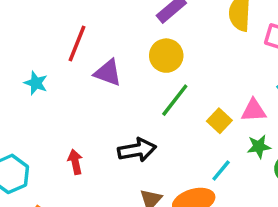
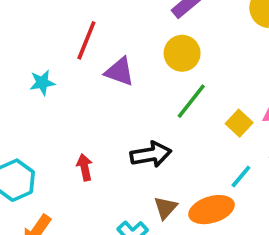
cyan star: (36, 83) -> (42, 83), turned -30

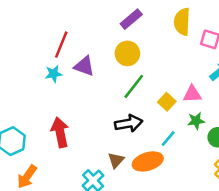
cyan star: (42, 83) -> (54, 74), moved
black arrow: (151, 154) -> (129, 123), moved
red arrow: (85, 167) -> (60, 132), size x1.6

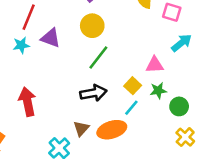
yellow square: (167, 102) -> (133, 86), moved

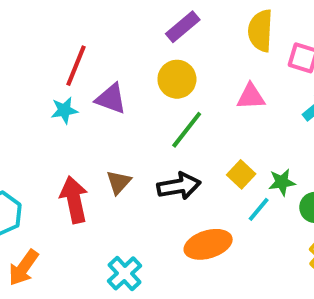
pink triangle: (155, 65) -> (251, 97), moved
cyan line: (131, 108) -> (259, 209), moved
brown triangle: (81, 128) -> (119, 182), moved

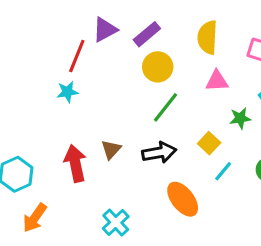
purple rectangle: (183, 27) -> (147, 34), moved
yellow semicircle: (261, 31) -> (208, 37), moved
purple triangle: (111, 99) -> (105, 30), moved, turned -48
green star: (282, 182) -> (240, 118), moved
orange ellipse: (208, 244) -> (183, 199), turned 69

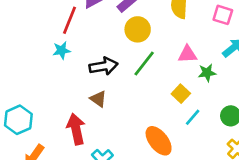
pink triangle: (217, 81) -> (187, 54), moved
brown triangle: (111, 149) -> (98, 99), turned -36
black arrow: (159, 152) -> (104, 66), moved
red arrow: (75, 163) -> (76, 129), moved

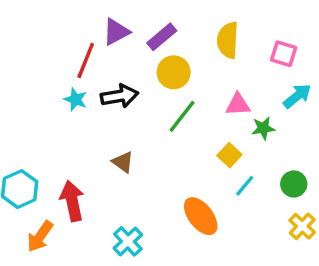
cyan star: (62, 50) -> (76, 99), turned 30
black arrow: (104, 66) -> (120, 96), moved
red arrow: (76, 129) -> (72, 201), moved

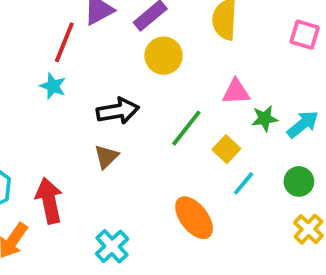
pink square: (284, 54) -> (305, 35), moved
black arrow: (120, 96) -> (118, 111), moved
cyan arrow: (297, 96) -> (303, 124), moved
green line: (182, 116) -> (186, 128), moved
brown triangle: (123, 162) -> (106, 157), turned 40

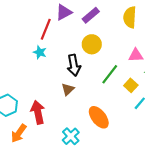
yellow circle: (164, 56) -> (92, 44), moved
black arrow: (118, 111) -> (74, 65), turned 90
orange ellipse: (194, 218) -> (99, 117), moved

